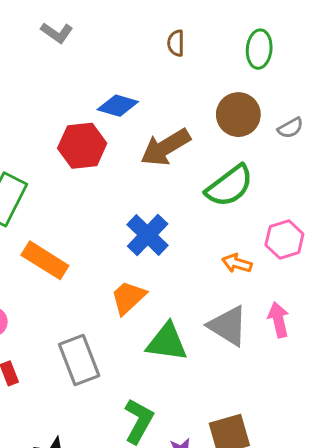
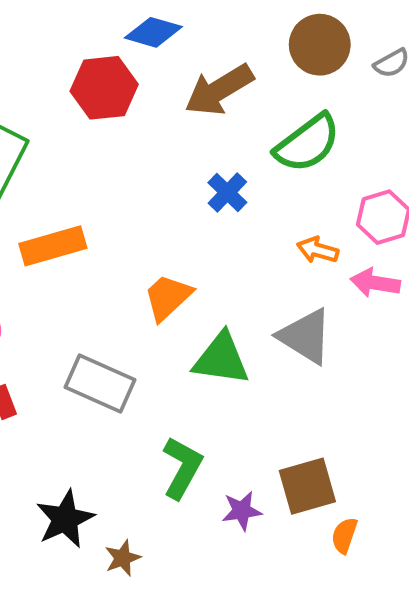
blue cross: (148, 235) -> (227, 193), moved, size x0.7
orange rectangle: (45, 260) -> (53, 246), turned -48
pink arrow: (278, 320) -> (375, 283), moved, turned -68
gray rectangle: (79, 360) -> (100, 383), turned -45

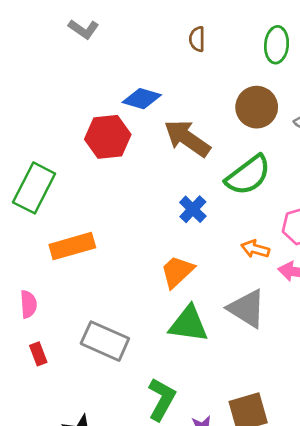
brown arrow: (219, 90) -> (187, 138), turned 66
orange trapezoid: (168, 297) -> (177, 272), moved

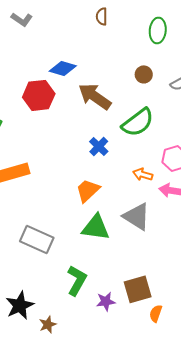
brown semicircle: (197, 39) -> (102, 16), moved
brown circle: (257, 107) -> (144, 74), size x0.6

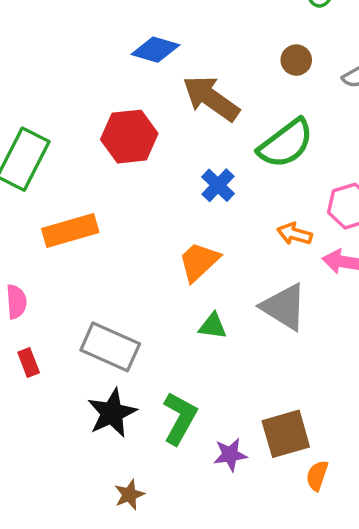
red hexagon: (39, 95) -> (129, 137), moved
green triangle: (96, 227) -> (213, 326), size x0.6
black star: (20, 305) -> (112, 413), moved

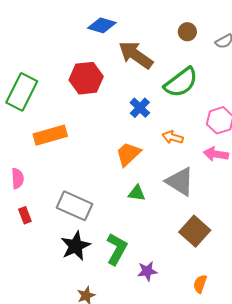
orange arrow: (295, 234) -> (173, 137), moved
brown square: (286, 434) -> (195, 231), moved, turned -32

